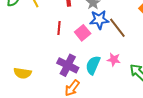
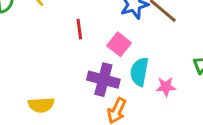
pink square: (83, 33) -> (119, 44), moved
pink star: (114, 60) -> (166, 87), moved

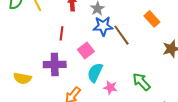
purple cross: (103, 80) -> (55, 64), moved, turned -30

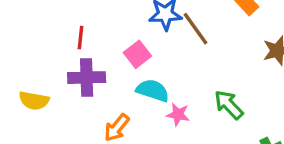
red line: (61, 33) -> (80, 38), moved
cyan semicircle: (95, 73) -> (153, 90), turned 84

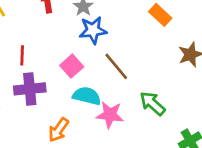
brown line: (196, 29) -> (116, 66), moved
pink star: (178, 114) -> (110, 115), size x1.4

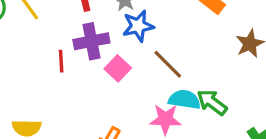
purple cross: (30, 89) -> (91, 41), moved
cyan semicircle: (87, 96) -> (184, 100), moved

